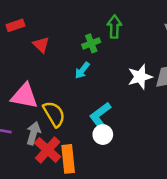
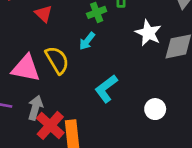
white star: (140, 77) -> (148, 33), moved, turned -30
yellow semicircle: (54, 114) -> (57, 60), moved
white circle: (103, 135) -> (155, 109), moved

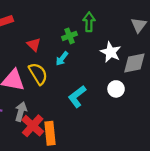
red triangle: (44, 14) -> (34, 45), moved
white circle: (155, 109) -> (116, 89), moved

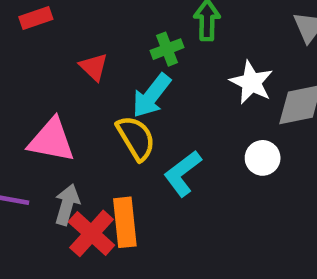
cyan arrow: (62, 59) -> (151, 96), size x1.5
yellow semicircle: (38, 74) -> (136, 138), moved
orange rectangle: (50, 133) -> (125, 222), moved

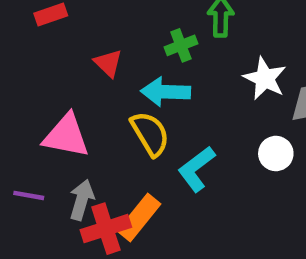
cyan arrow: (151, 96) -> (166, 92), turned 54
orange rectangle: (125, 222) -> (139, 218), turned 45
red cross: (91, 233) -> (106, 229), turned 30

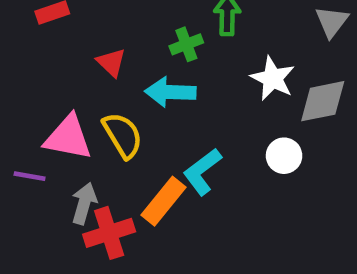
yellow semicircle: (150, 134) -> (123, 135), moved
purple line: (29, 195) -> (30, 176), moved
orange rectangle: (139, 218) -> (164, 201), moved

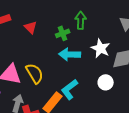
red triangle: (111, 63) -> (31, 27), moved
cyan arrow: (170, 92) -> (70, 54), moved

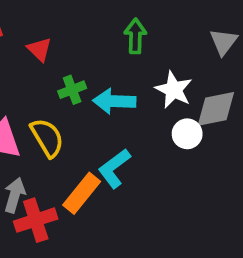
green cross: (63, 33) -> (72, 90), moved
white circle: (106, 82) -> (187, 134), moved

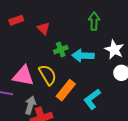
cyan L-shape: (114, 168) -> (92, 99), moved
orange rectangle: (82, 193) -> (66, 90), moved

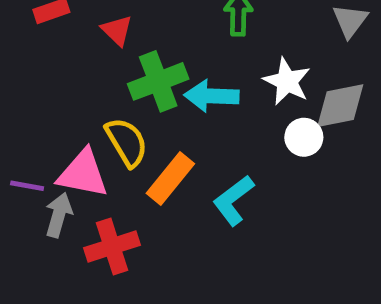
green cross: (61, 50) -> (158, 81), size x1.6
pink triangle: (23, 76) -> (83, 174), moved
gray arrow: (30, 105) -> (59, 215), moved

